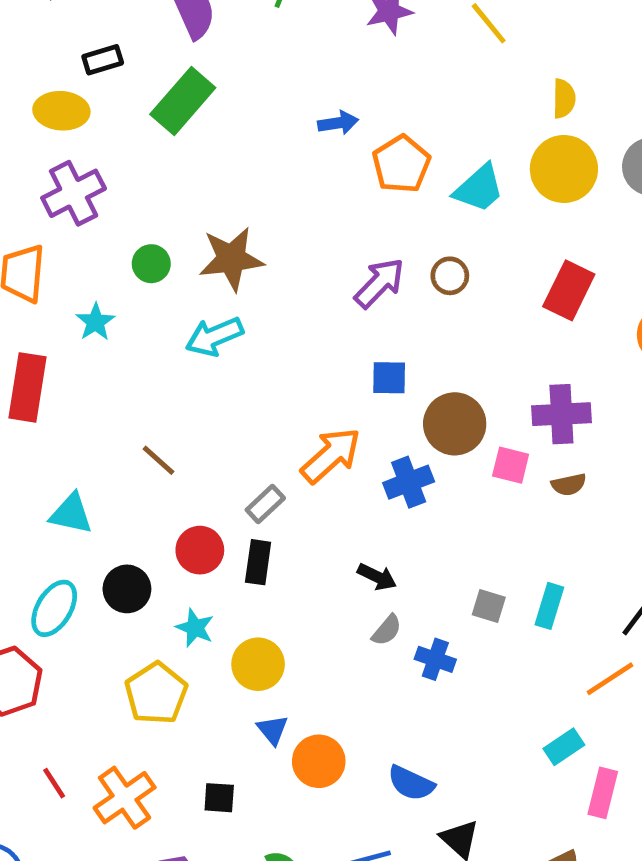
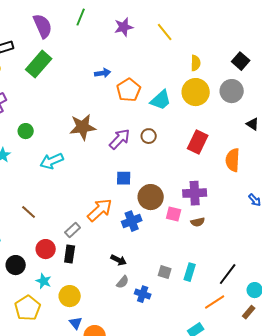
brown star: (231, 259) -> (83, 127), moved

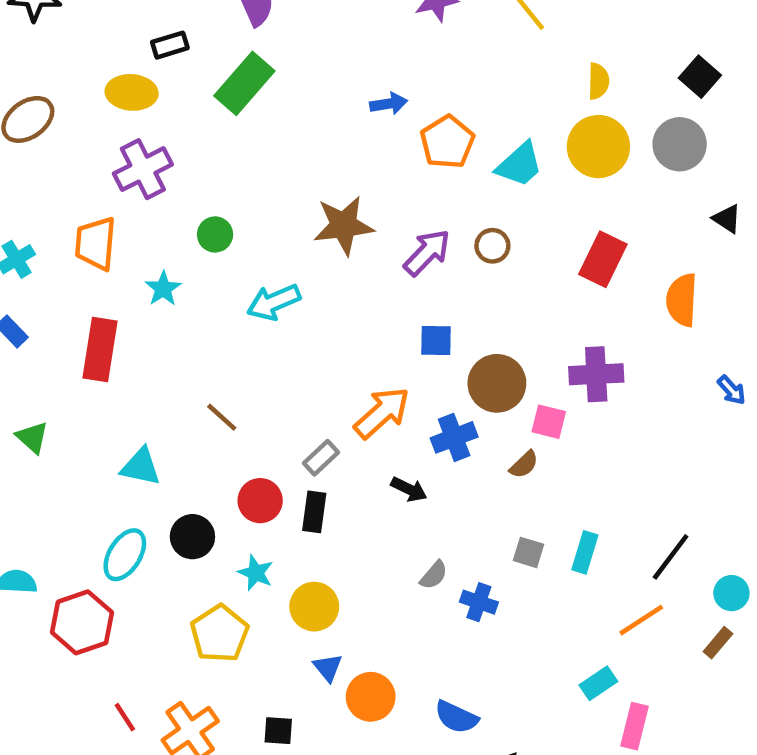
brown semicircle: (198, 222) -> (524, 465), moved, turned -32
black arrow: (119, 260) -> (409, 489), moved

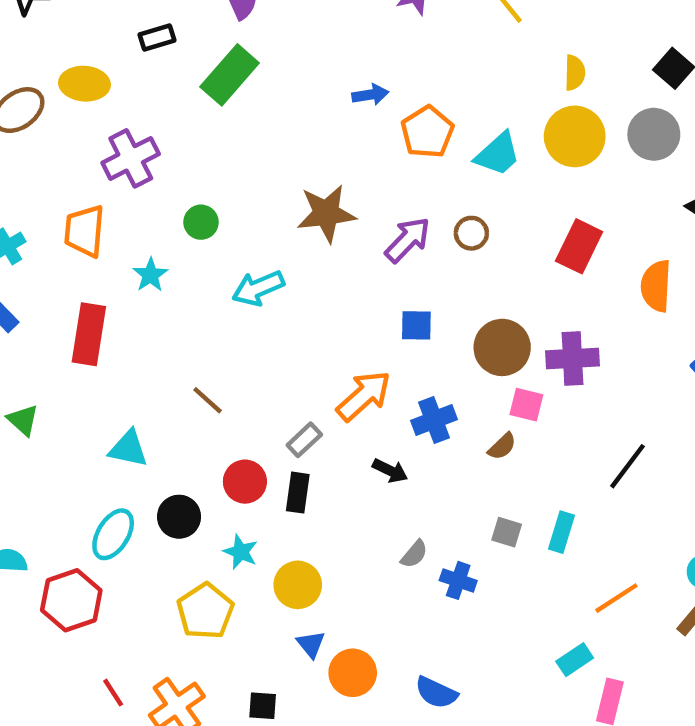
yellow ellipse: (132, 92) -> (84, 84), moved
brown circle: (497, 383) -> (502, 347), moved
black line: (671, 557) -> (627, 466), moved

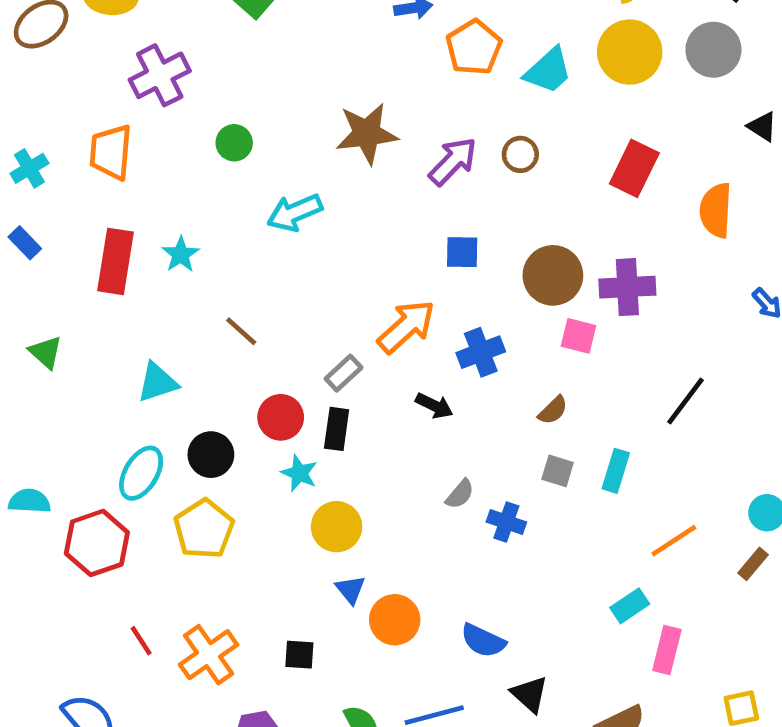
cyan star: (150, 275) -> (181, 254), moved
brown semicircle: (502, 446) -> (553, 410), moved
cyan triangle: (128, 449) -> (157, 382), turned -30
cyan star: (241, 552) -> (299, 473), moved
yellow pentagon: (205, 611) -> (204, 529), moved

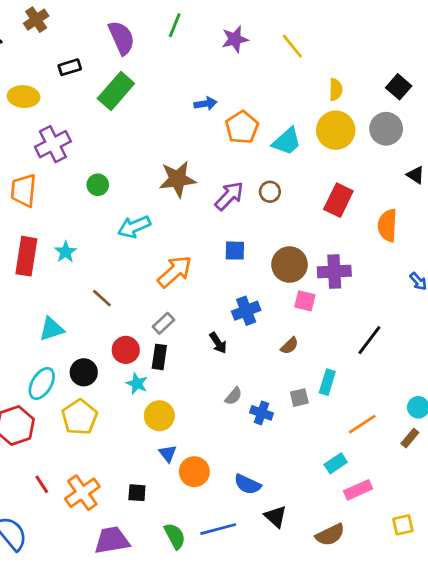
orange arrow: (406, 327) -> (175, 272), moved
black arrow: (434, 406) -> (218, 343), turned 30
gray square: (558, 471) -> (299, 398), moved, turned -30
pink rectangle: (667, 650) -> (358, 490), turned 52

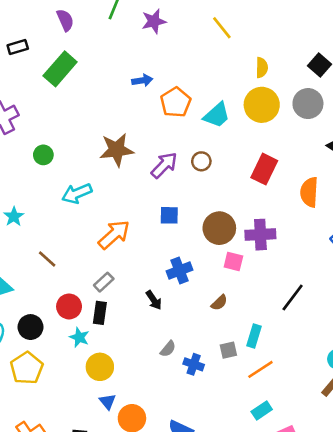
purple semicircle: (122, 38) -> (65, 20), size x0.7
purple star: (235, 39) -> (154, 21), moved
orange line: (362, 424) -> (260, 369), moved

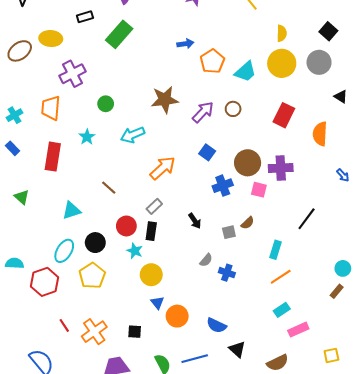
blue square: (169, 215) -> (207, 152), turned 35
cyan star: (14, 217) -> (87, 137), moved
blue cross: (179, 271) -> (223, 186), moved
gray square: (228, 350) -> (229, 232), moved

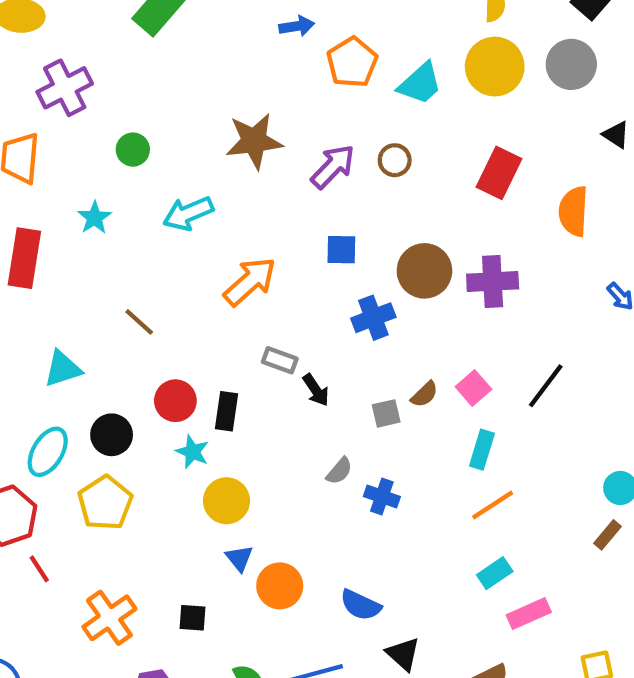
blue square: (207, 152) -> (341, 250), turned -35
pink square: (259, 190) -> (473, 388), moved, turned 35
gray rectangle: (154, 206) -> (280, 360), moved, turned 63
red line: (64, 325) -> (39, 569), moved

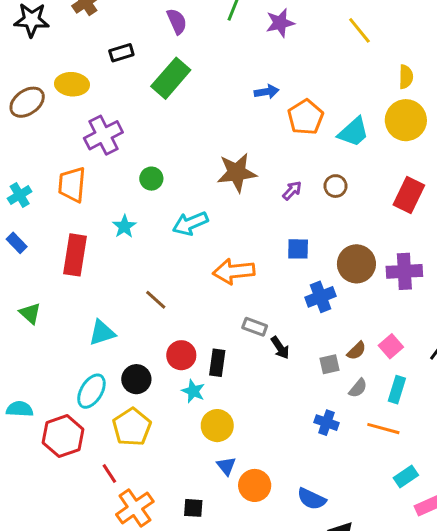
purple arrow: (333, 167) -> (292, 191), size x0.6
orange arrow: (250, 282) -> (234, 271), turned -144
gray semicircle: (339, 471) -> (358, 388), moved
orange line: (493, 505) -> (383, 429), moved, turned 48
red line: (39, 569) -> (109, 473), moved

